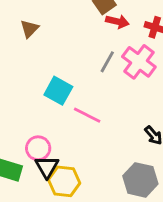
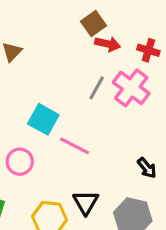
pink circle: (38, 148) -> (20, 162), moved
black triangle: (47, 167) -> (86, 202), moved

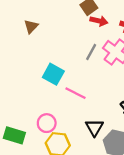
pink circle: (20, 162) -> (47, 123), moved
black triangle: (86, 202) -> (94, 128), moved

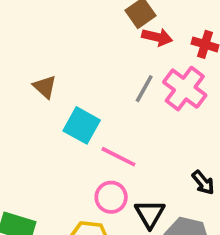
brown triangle: (31, 26) -> (45, 87), moved, turned -32
pink circle: (47, 123) -> (111, 197), moved

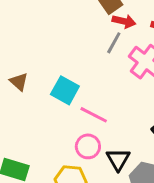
brown triangle: (45, 87) -> (19, 82), moved
gray line: (144, 89) -> (114, 43), moved

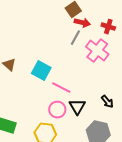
black triangle: (118, 159) -> (77, 107), moved

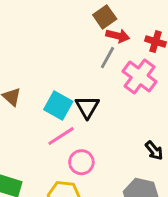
pink line: (61, 88) -> (61, 136), moved, turned -60
black triangle: (77, 107) -> (87, 107), moved

